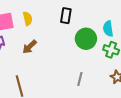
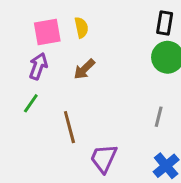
black rectangle: (66, 16) -> (165, 23), moved

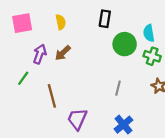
black rectangle: (165, 23) -> (105, 19), moved
pink square: (47, 32) -> (22, 23), moved
purple arrow: (38, 66) -> (40, 54), moved

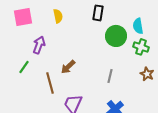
brown arrow: (63, 53) -> (68, 67), moved

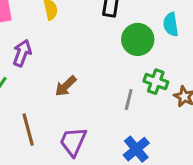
green cross: (141, 47) -> (156, 82), moved
brown line: (50, 83) -> (28, 130), moved

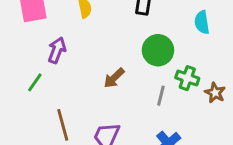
green circle: (138, 39) -> (158, 50), moved
brown arrow: (66, 86) -> (114, 78), moved

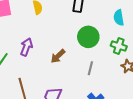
purple arrow: (57, 50) -> (26, 47), moved
green cross: (187, 78) -> (119, 46), moved

